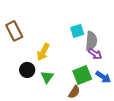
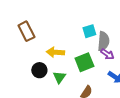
yellow arrow: (43, 52) -> (55, 52), turned 66
green square: (82, 75) -> (84, 62), moved

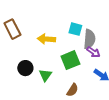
cyan square: (89, 31) -> (75, 29), turned 32
yellow arrow: (55, 52) -> (46, 39), moved

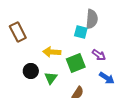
yellow arrow: (46, 39) -> (52, 52), moved
gray semicircle: (89, 39) -> (92, 19), moved

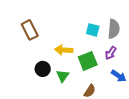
gray semicircle: (92, 19) -> (114, 29), moved
purple arrow: (99, 55) -> (111, 53), turned 88

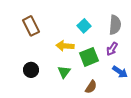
cyan square: (93, 30) -> (84, 26), moved, turned 32
black circle: (43, 69) -> (31, 70), moved

